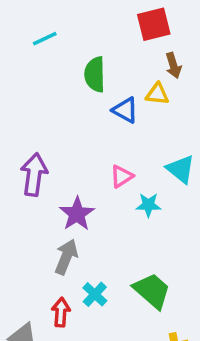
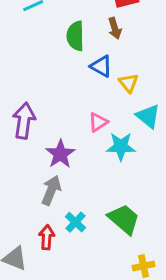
brown arrow: (173, 65) -> (115, 28), moved
yellow triangle: (157, 94) -> (128, 83), moved, turned 45
cyan star: (148, 205) -> (121, 146), size x1.4

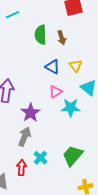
brown arrow: (115, 28) -> (62, 38), moved
blue triangle: (101, 66) -> (53, 67), moved
green trapezoid: (124, 219) -> (73, 156), turned -90

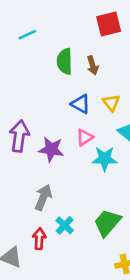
purple star: (31, 113) -> (51, 149), moved, turned -30

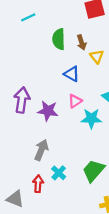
yellow triangle: (111, 103) -> (97, 56), moved

